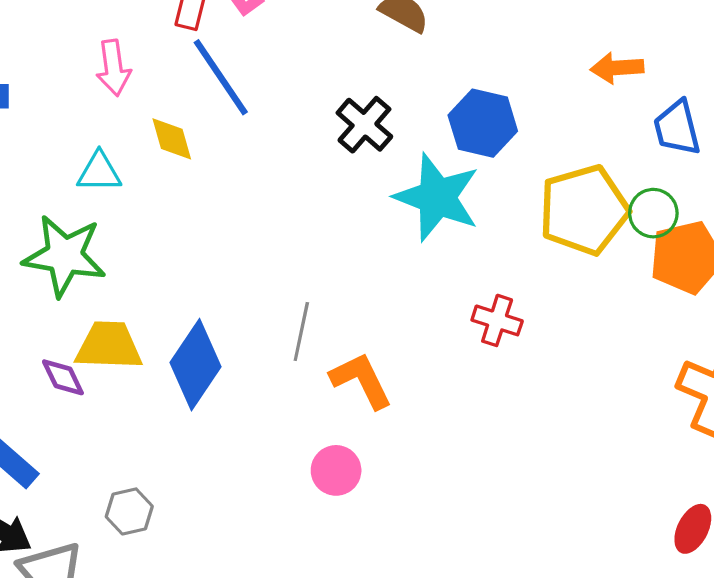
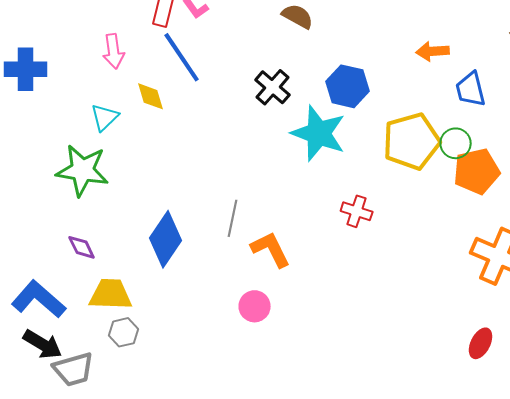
cyan triangle: (99, 172) -> (105, 117), turned -44
yellow trapezoid: (109, 346) -> (111, 294), moved

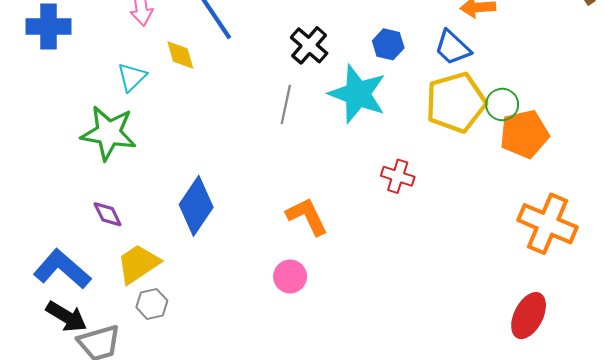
blue hexagon: (348, 86) -> (388, 44), size x0.7
blue trapezoid: (471, 89) -> (453, 48), moved, turned -33
gray line: (233, 218) -> (286, 105), moved
yellow trapezoid: (111, 294) -> (138, 264), turned -36
red ellipse: (481, 343) -> (529, 316), size x1.4

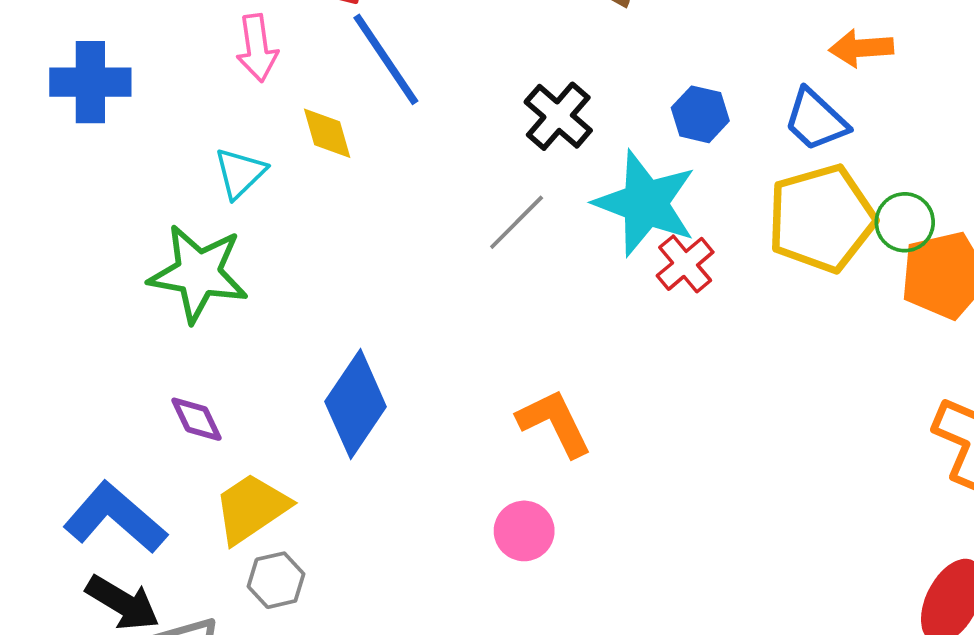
gray line: (286, 105) -> (517, 222), turned 33
red cross: (398, 176) -> (685, 264), moved, turned 32

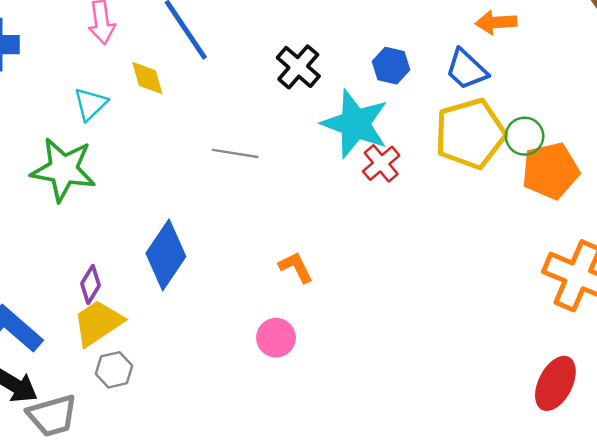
gray line: (517, 222) -> (235, 153), moved, turned 54
purple diamond: (196, 419) -> (91, 284), moved, turned 57
orange L-shape: (554, 423) -> (296, 267), size x0.7

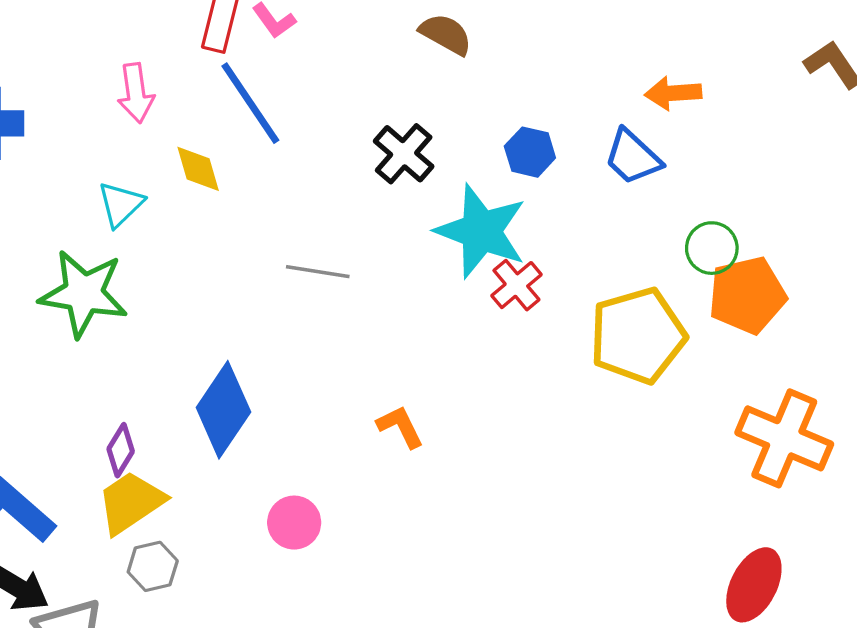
yellow pentagon: (470, 134) -> (638, 336), moved
pink circle: (276, 338) -> (294, 523), moved

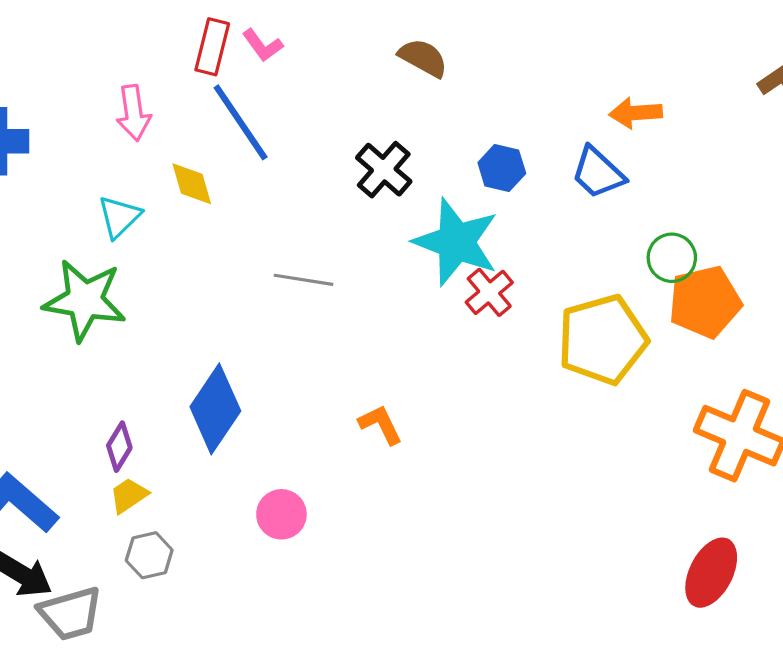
yellow trapezoid: (131, 502) -> (129, 495), size x0.6

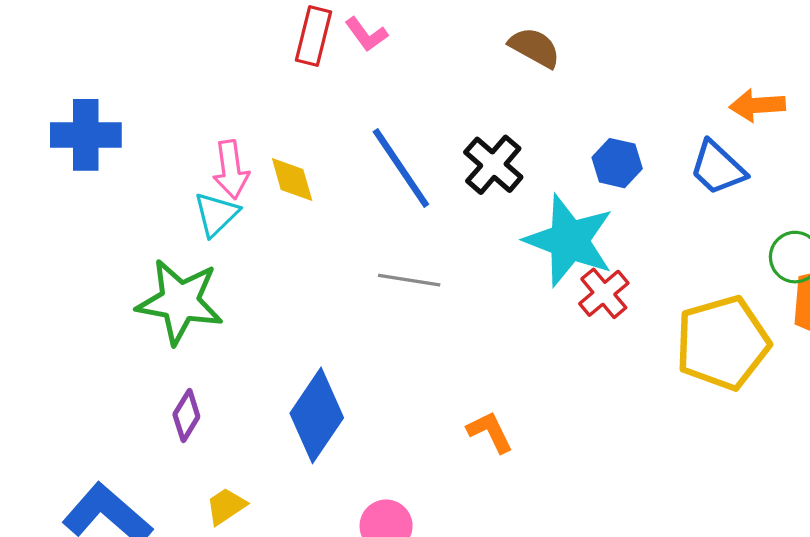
pink arrow: (133, 113) -> (231, 170), moved
blue line: (241, 122) -> (401, 168), moved
purple diamond: (119, 447) -> (186, 415), moved

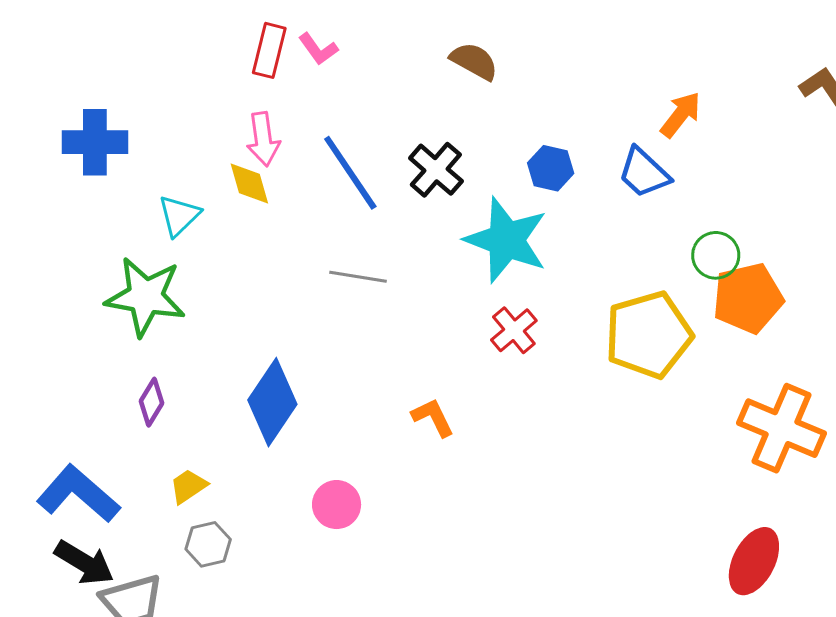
orange arrow: (757, 105) -> (681, 115), turned 132
blue cross: (86, 135) -> (95, 142), moved
pink arrow: (231, 170) -> (263, 139), moved
red cross: (604, 293) -> (514, 330), moved

